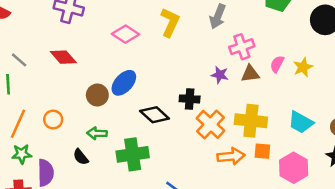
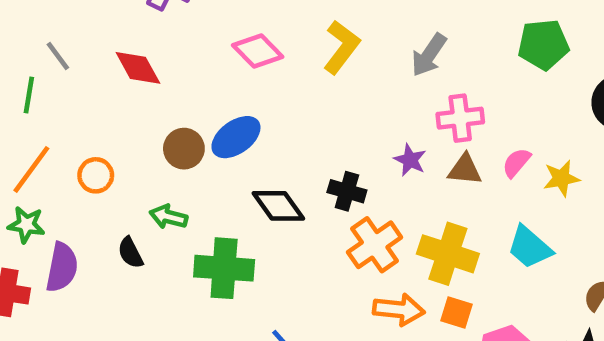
cyan trapezoid: (301, 122) -> (530, 247), moved

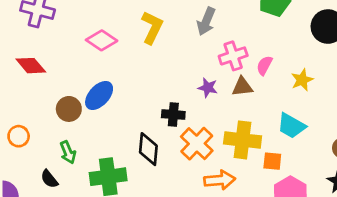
pink semicircle: (516, 163) -> (264, 65), moved
black diamond: (278, 206) -> (148, 149), moved, turned 52
green arrow: (168, 217) -> (68, 152), turned -115
orange square: (456, 312) -> (272, 161), moved

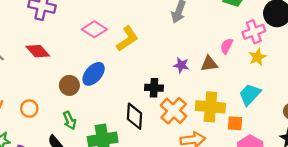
yellow L-shape: (152, 27) -> (127, 39), moved, turned 32
pink cross: (233, 56) -> (254, 32), moved
cyan trapezoid: (291, 126) -> (250, 94), turned 105

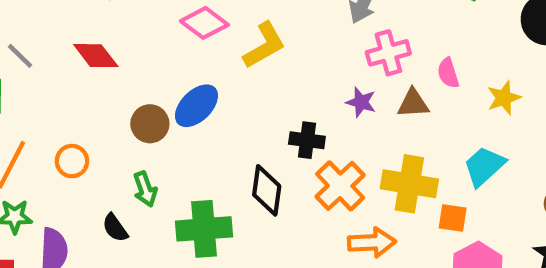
pink cross: (254, 32) -> (388, 53), moved
pink semicircle: (227, 46) -> (448, 73), turned -49

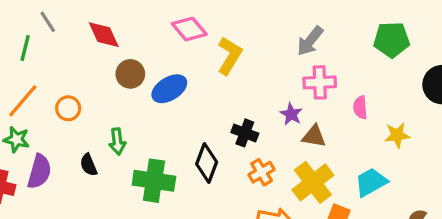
yellow L-shape: (264, 45) -> (230, 56), turned -42
brown triangle: (413, 103) -> (314, 136), moved
brown circle: (150, 124) -> (130, 74), moved
yellow cross: (409, 184) -> (313, 182), turned 30
orange cross: (340, 186) -> (262, 172), size x0.7

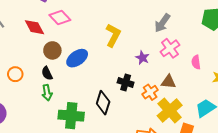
pink diamond: (189, 29) -> (60, 18), moved
pink cross: (320, 82) -> (170, 48), turned -30
purple star: (291, 114) -> (142, 58), moved
black semicircle: (89, 165) -> (47, 73), moved
orange cross: (262, 172) -> (150, 92), moved

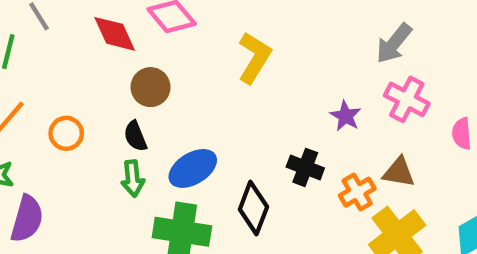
yellow L-shape: (113, 35) -> (254, 58), moved
pink cross: (170, 48) -> (407, 99), turned -30
blue ellipse: (77, 58) -> (193, 168), moved

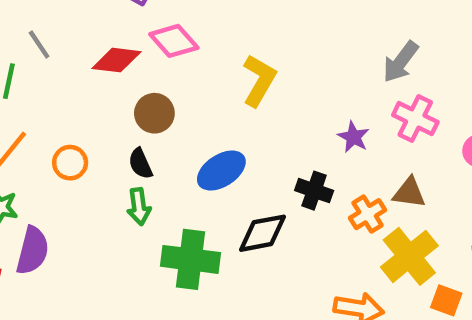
red diamond: (115, 34) -> (116, 60), turned -57
blue ellipse: (193, 168) -> (221, 171), moved
black diamond: (253, 208) -> (262, 233), turned 60

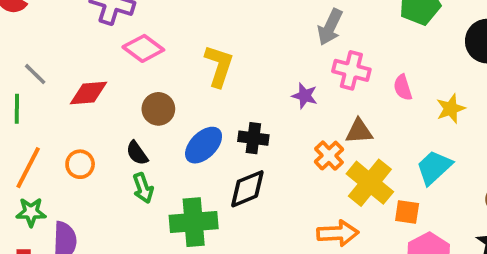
red diamond: (116, 60) -> (88, 93), moved
brown circle: (154, 113) -> (158, 109), moved
black cross: (314, 191) -> (253, 138), moved

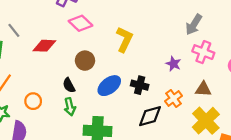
orange cross: (329, 156) -> (174, 99), moved
orange circle: (80, 164) -> (33, 101), moved
black diamond: (247, 189) -> (150, 116), moved

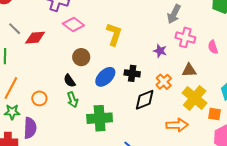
gray line: (14, 30) -> (15, 29), moved
red diamond: (44, 46) -> (35, 38), moved

